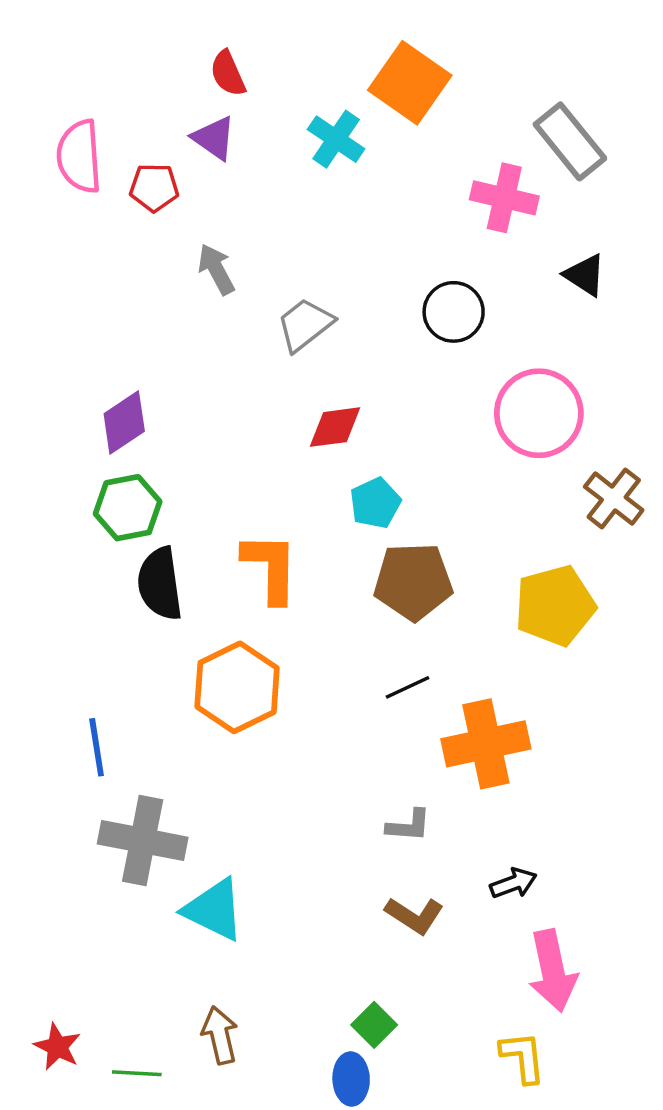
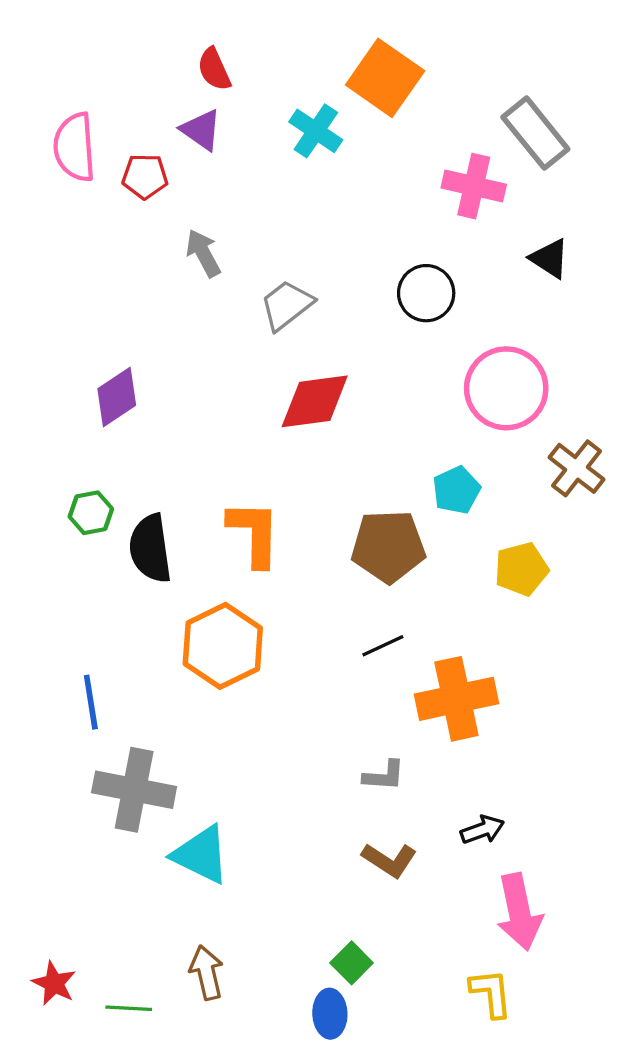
red diamond: (335, 427) -> (315, 401), size x1.4
cyan pentagon: (375, 503) -> (456, 490), moved
green hexagon: (128, 508) -> (91, 513), moved, size x0.7
yellow pentagon: (555, 606) -> (521, 569), size x0.7

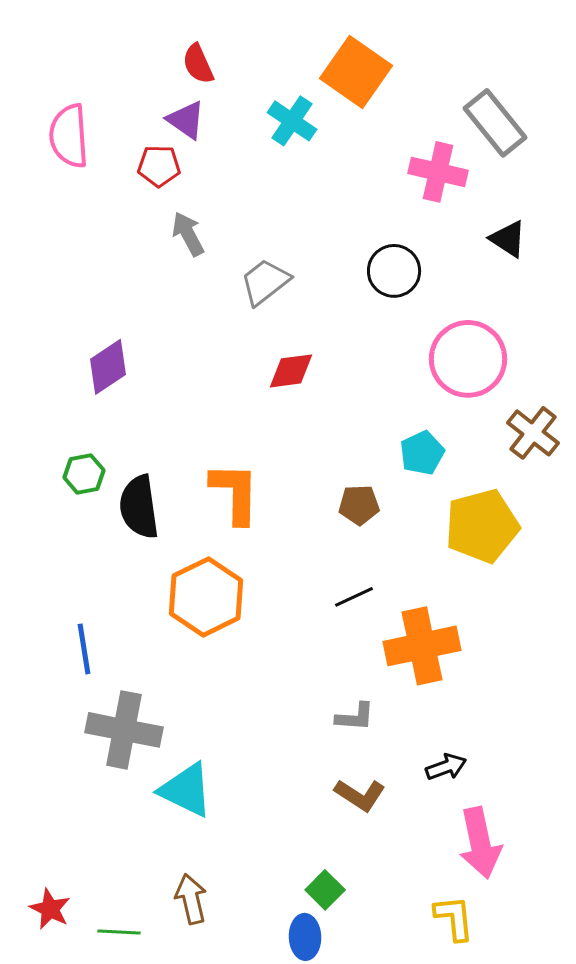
red pentagon: (145, 176) -> (159, 166), moved
red diamond: (315, 401) -> (291, 371), size x0.7
brown pentagon: (388, 546) -> (359, 505), size x0.6
yellow pentagon: (521, 569) -> (482, 526), size x1.5

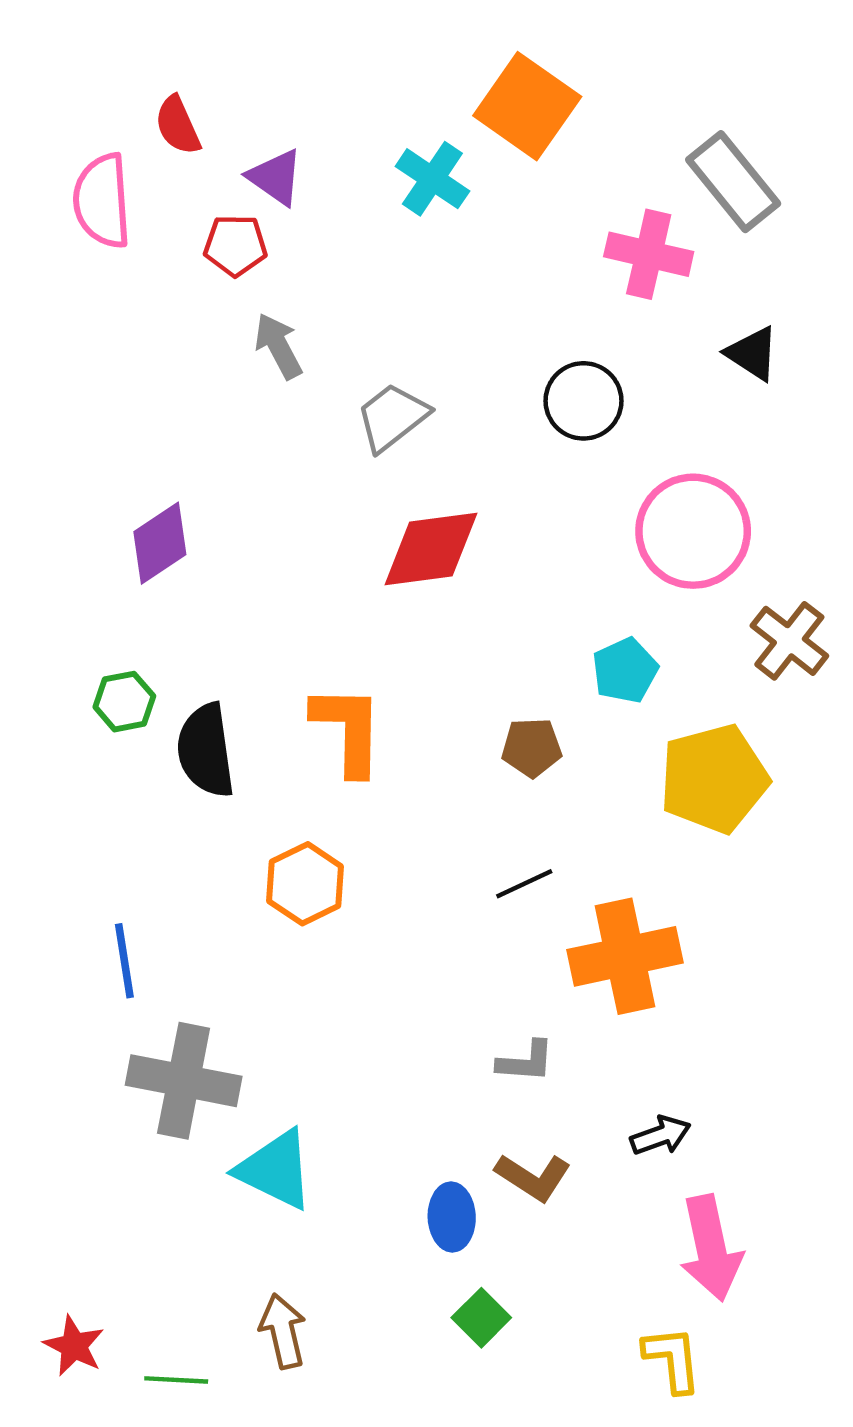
red semicircle: (198, 64) -> (178, 125), moved
red diamond: (291, 371) -> (431, 549), size x1.5
orange hexagon: (206, 597) -> (305, 884), size x0.7
blue ellipse: (305, 937) -> (452, 1217), moved

